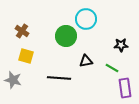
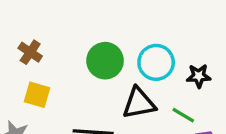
cyan circle: (86, 19) -> (156, 62), moved
black triangle: (86, 61) -> (139, 103), size x1.5

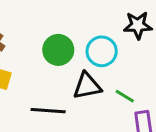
black star: (199, 76) -> (138, 25), moved, size x1.4

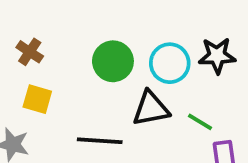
black star: (138, 25) -> (217, 56), moved

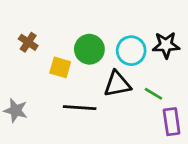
yellow square: (37, 99) -> (60, 67), moved

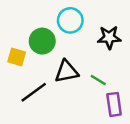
cyan circle: (131, 51) -> (70, 20), moved
black line: (80, 108) -> (34, 92), turned -40

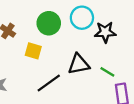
black star: (109, 37) -> (105, 32), moved
green circle: (42, 41) -> (49, 23), moved

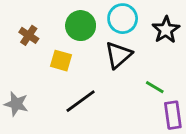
black star: (105, 32) -> (166, 30), moved, turned -30
black triangle: (79, 64) -> (118, 55), moved, turned -30

